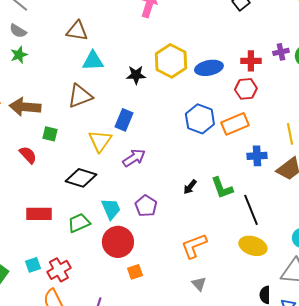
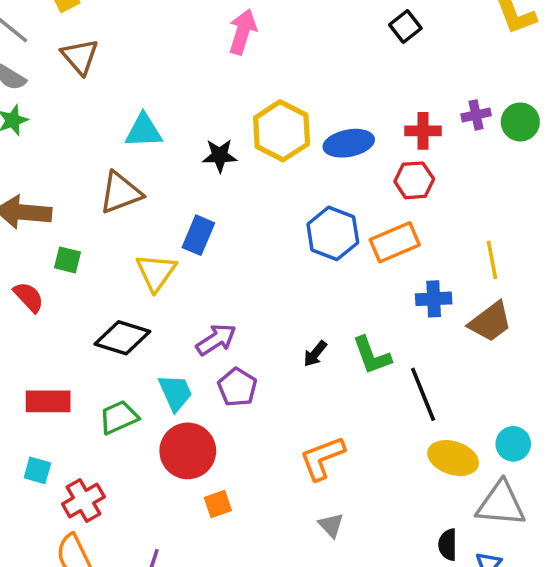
brown triangle: (77, 31) -> (80, 57), moved, turned 40
purple arrow: (134, 158) -> (216, 340), moved
yellow ellipse: (253, 246) -> (453, 458), moved
cyan square: (33, 265) -> (37, 470), moved, turned 35

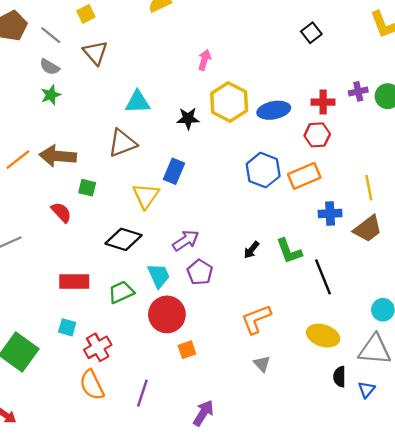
pink arrow: (243, 32) -> (204, 60), moved, size x0.7
yellow ellipse: (453, 458) -> (323, 336), moved

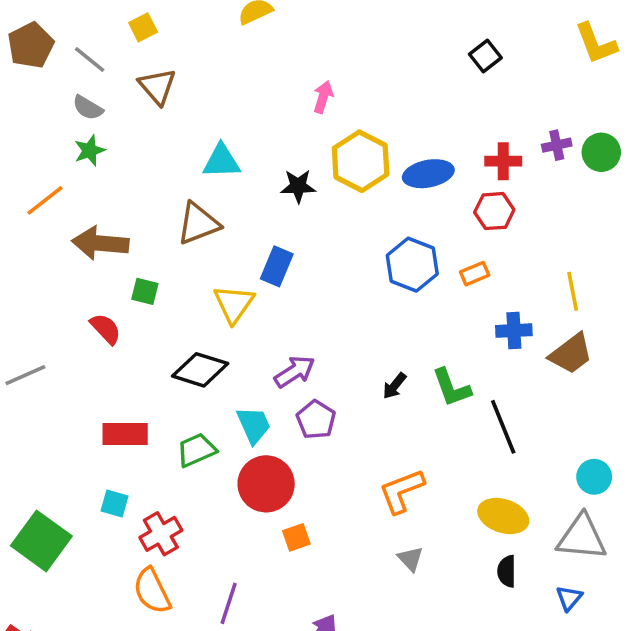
orange line: (18, 160) -> (45, 200), moved
orange rectangle: (304, 176) -> (475, 274), size x0.6
black semicircle: (339, 377) -> (507, 571), moved

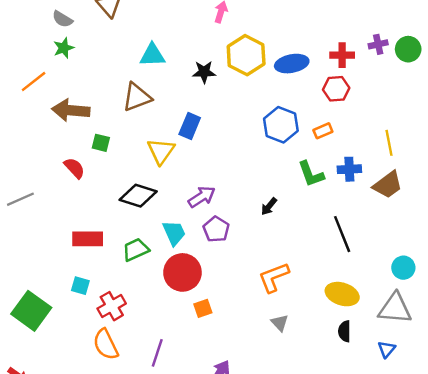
green L-shape: (451, 388) -> (311, 174), moved

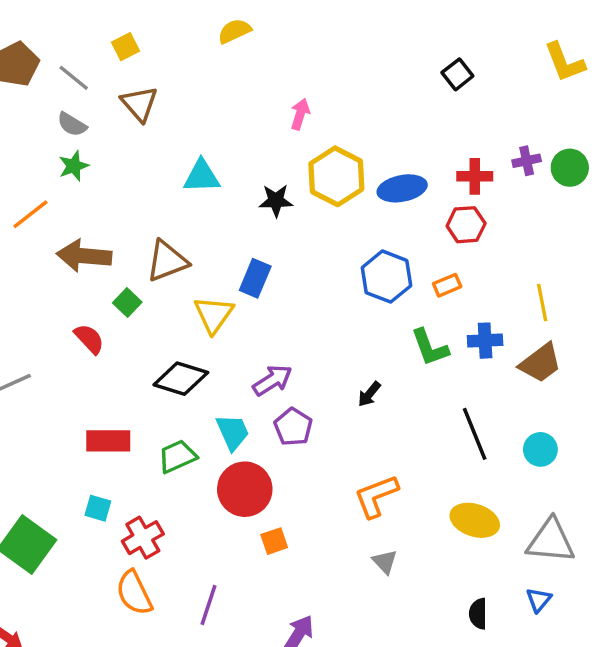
brown triangle: (137, 97) -> (167, 261), moved
green square: (101, 143) -> (127, 302), turned 30
cyan circle: (403, 268) -> (540, 449), moved
black semicircle: (345, 331) -> (478, 614), moved

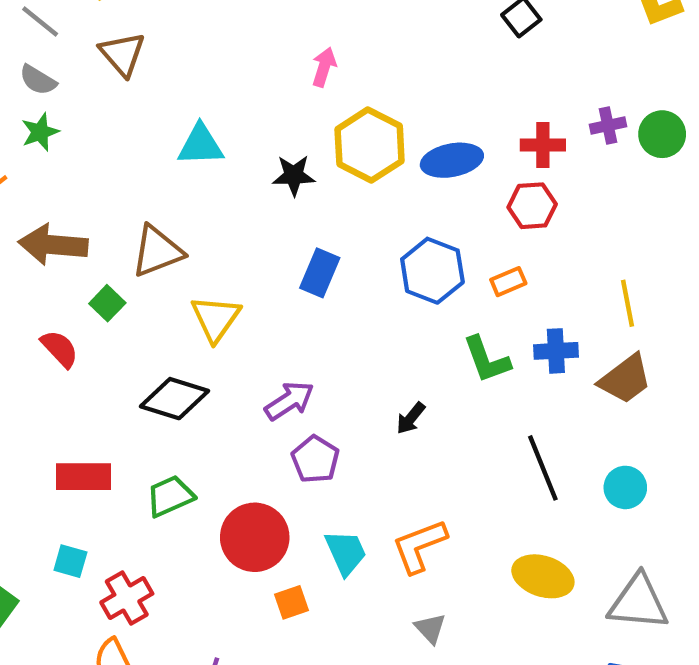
blue rectangle: (255, 278) -> (320, 273), moved
cyan trapezoid: (233, 432) -> (346, 552), moved

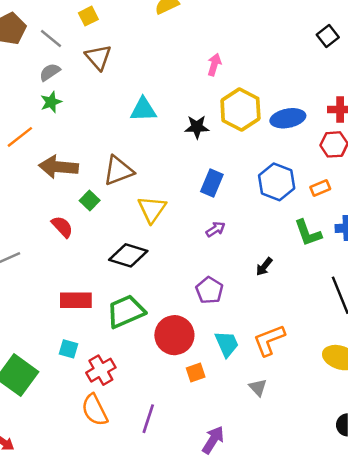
gray semicircle: (38, 80) -> (50, 72), turned 115
purple arrow: (289, 401) -> (216, 229), moved, size x0.7
green trapezoid: (170, 496) -> (126, 311), size x1.4
gray triangle: (430, 628) -> (258, 387), moved

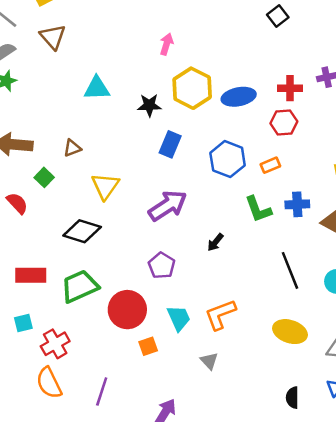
brown triangle: (118, 171) -> (72, 148), size x0.6
blue rectangle: (212, 183) -> (170, 144), moved
purple arrow: (216, 229) -> (168, 206), size x2.0
cyan square: (68, 349) -> (23, 323), turned -30

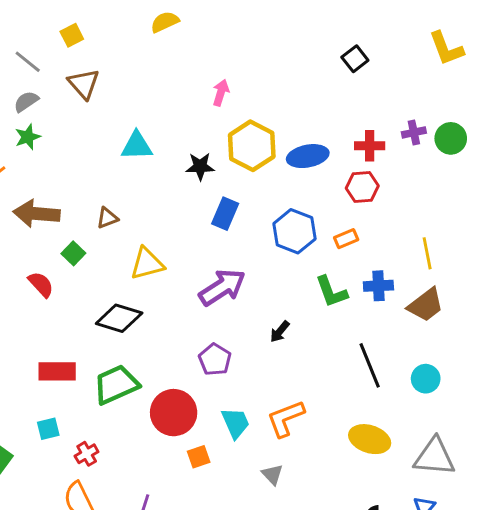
yellow triangle: (105, 186) -> (147, 264), turned 40
red cross: (55, 344) -> (87, 454), size x0.7

